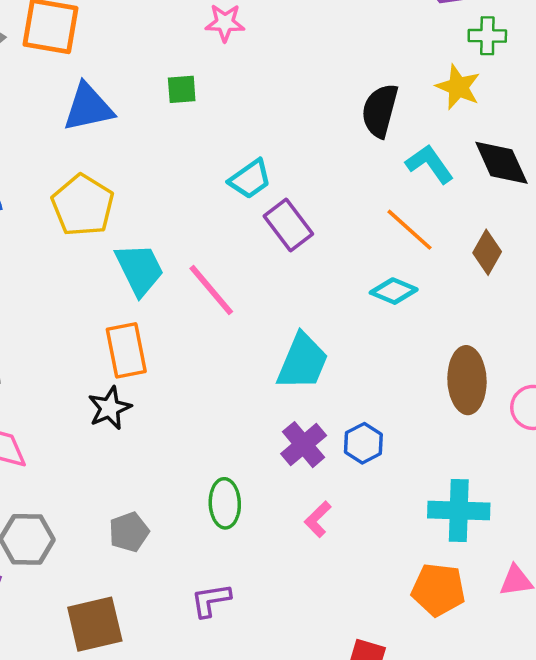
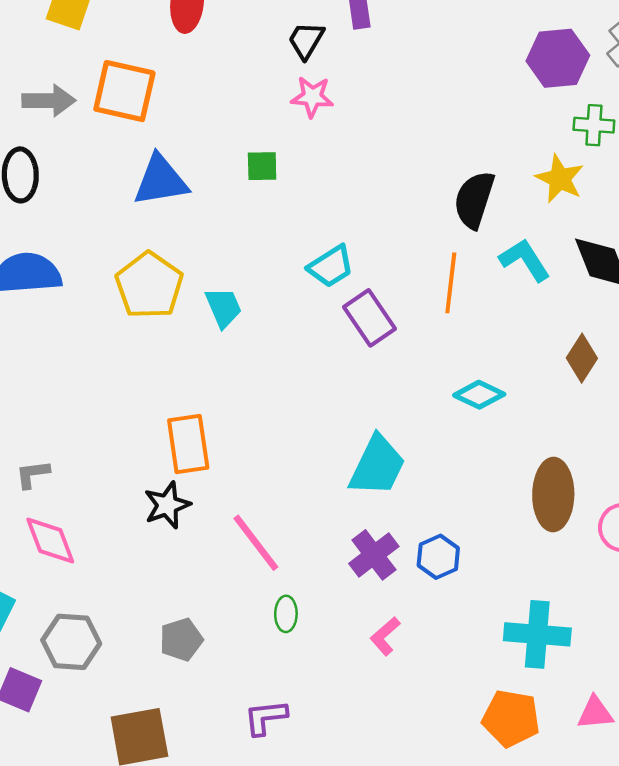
orange line: (409, 230) -> (451, 283), moved, turned 52
cyan trapezoid: (140, 269) -> (223, 307), moved, size x0.7
pink line: (211, 290) -> (256, 543), moved
green ellipse: (225, 503) -> (286, 614), size x0.7

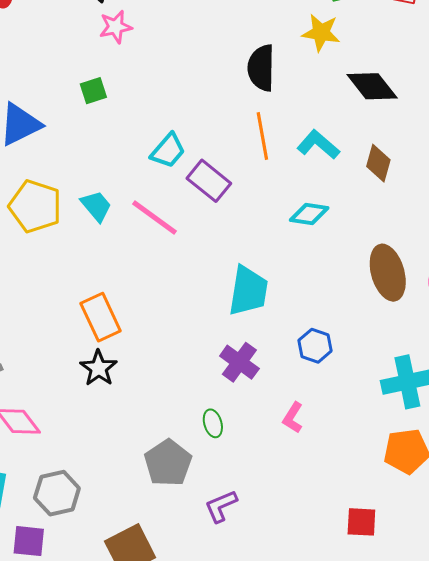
cyan L-shape: (525, 260) -> (318, 145), moved
pink line: (256, 543) -> (154, 217), moved
purple cross: (374, 555) -> (239, 362), moved
gray pentagon: (181, 640) -> (168, 463), moved, size x1.4

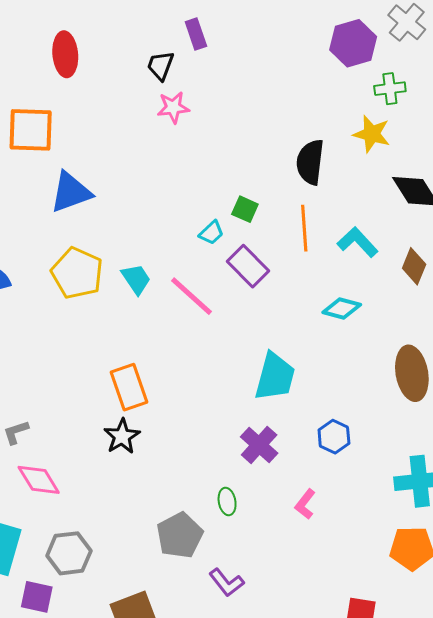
green square: (93, 91) -> (245, 209), moved, turned 36
cyan trapezoid: (168, 151) -> (211, 233), size x0.7
purple L-shape: (221, 506) -> (227, 583), turned -111

